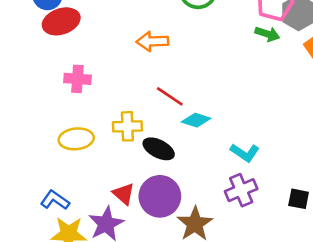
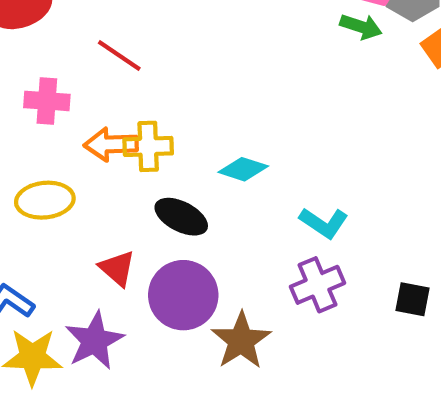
orange arrow: (152, 41) -> (111, 144), moved
red line: (170, 96) -> (119, 56), moved
yellow cross: (127, 126) -> (148, 146), moved
red triangle: (124, 194) -> (117, 268), moved

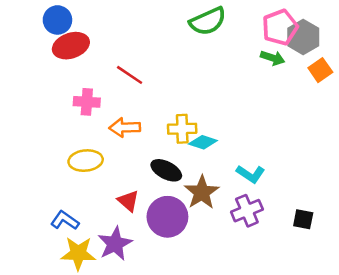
yellow cross: (148, 146) -> (182, 129), moved
brown star: (241, 341) -> (202, 192), moved

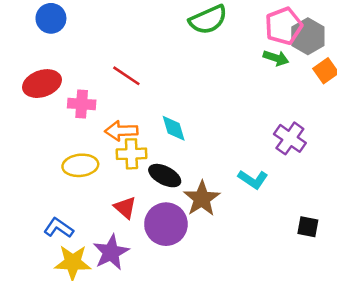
red ellipse: (71, 46) -> (42, 84), moved
yellow cross: (182, 129) -> (131, 154), moved
cyan diamond: (203, 142) -> (174, 128), moved, turned 56
purple cross: (247, 211) -> (290, 138), moved, turned -32

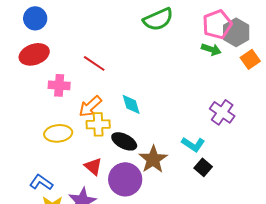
red ellipse: (42, 84) -> (34, 54), moved
orange arrow: (121, 131) -> (90, 106), turned -40
black square: (308, 227) -> (203, 167), moved, turned 30

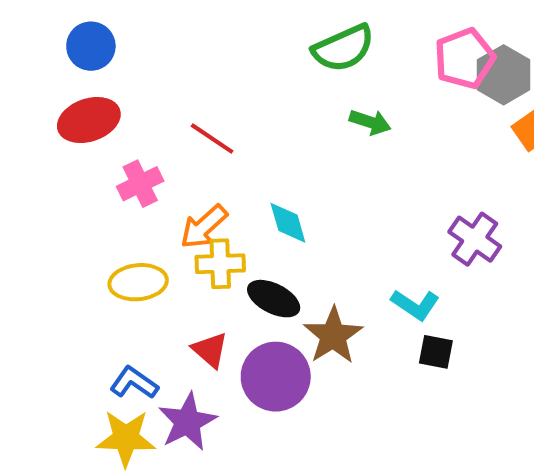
green arrow: (211, 49) -> (370, 122), moved
pink cross: (59, 85) -> (140, 184), turned -30
black square: (203, 167) -> (436, 352), turned -30
blue L-shape: (41, 182) -> (134, 383), moved

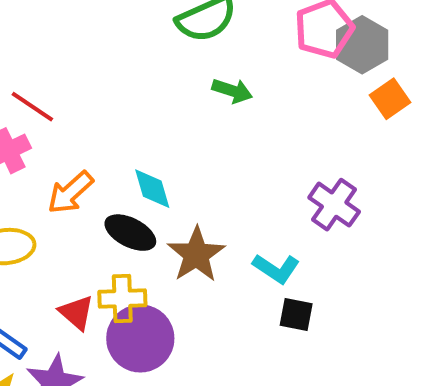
red line: (212, 138) -> (32, 107), moved
yellow cross: (220, 264) -> (122, 298), moved
black ellipse: (274, 299) -> (130, 233), moved
brown star: (333, 336) -> (196, 255), moved

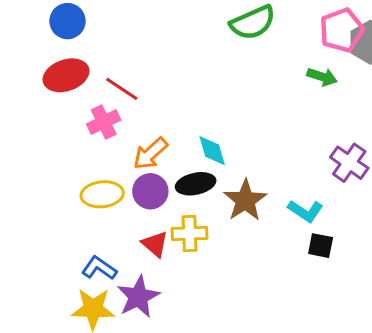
green arrow: (232, 91) -> (322, 77), moved
black ellipse: (130, 233) -> (196, 184), turned -39
purple circle: (140, 338) -> (150, 191), moved, size x0.7

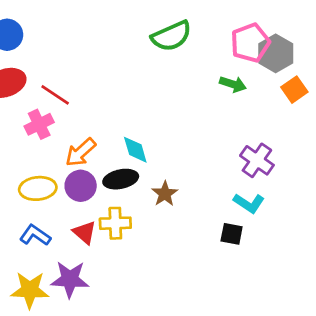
brown star: (245, 200) -> (165, 194), size x0.7
cyan L-shape: (306, 211) -> (249, 203), moved
blue L-shape: (99, 268) -> (35, 235), moved
purple star: (138, 297) -> (70, 279), turned 30

